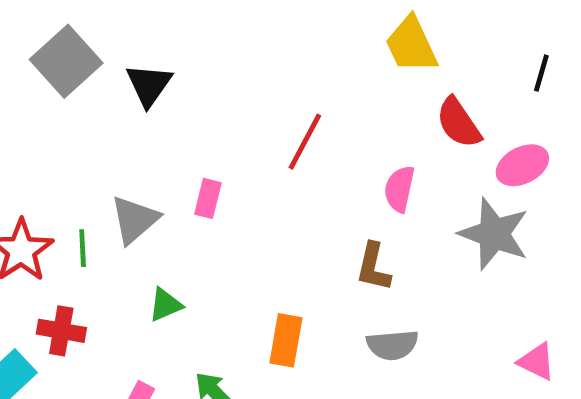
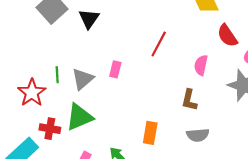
green line: (83, 248) -> (57, 75), moved
green triangle: (165, 305) -> (79, 117), moved, size x1.8

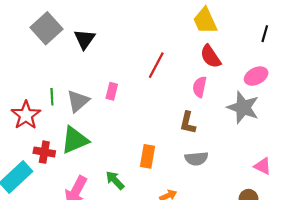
red semicircle: (227, 36) -> (210, 56), moved

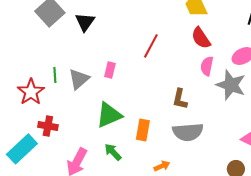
pink semicircle: (200, 87) -> (207, 66), moved
green triangle: (75, 140) -> (109, 115), moved
gray semicircle: (196, 159) -> (188, 132), size x1.4

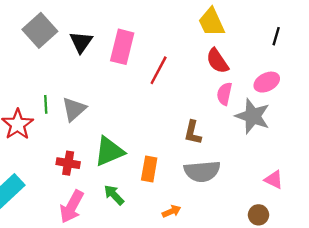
pink rectangle: (110, 70) -> (122, 47), moved, size x1.8
red cross: (48, 126) -> (68, 163), moved

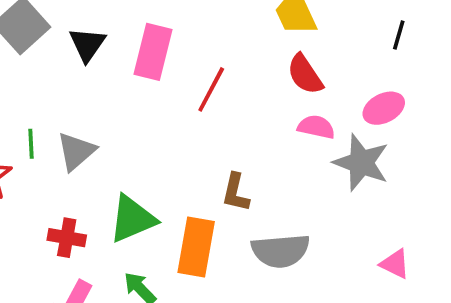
pink semicircle: (224, 94) -> (316, 127), turned 90
brown L-shape: (193, 133) -> (236, 193), moved
orange rectangle: (149, 169) -> (196, 247), size x1.4

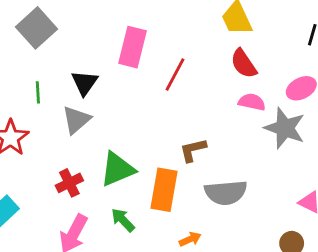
black triangle: (87, 44) -> (84, 83), moved
green line: (31, 144) -> (38, 92), moved
brown L-shape: (236, 193) -> (193, 150), turned 64
red cross: (67, 238) -> (69, 183), turned -36

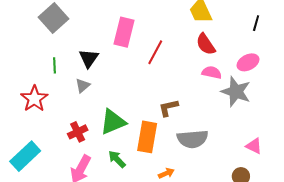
gray triangle: (76, 120) -> (83, 86), size x0.7

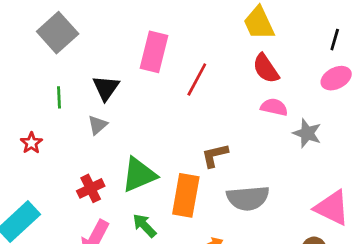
pink ellipse: (248, 62) -> (336, 78), moved
gray star: (236, 92) -> (307, 133), size x0.7
red star: (34, 99) -> (31, 143), size x0.6
pink triangle: (254, 146) -> (332, 208), size x1.6

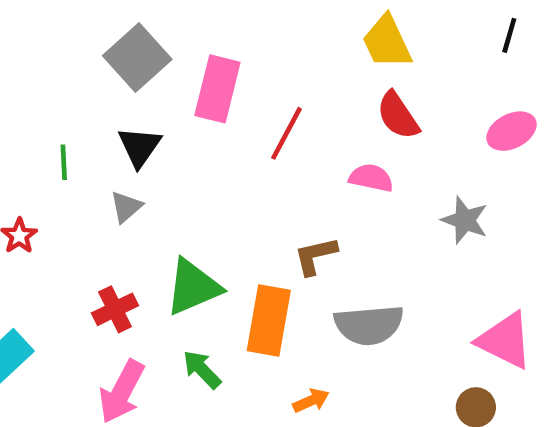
gray square: (58, 33) -> (137, 58), moved
black line: (335, 40) -> (509, 35), moved
pink semicircle: (274, 107) -> (371, 178), moved

